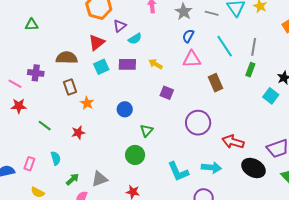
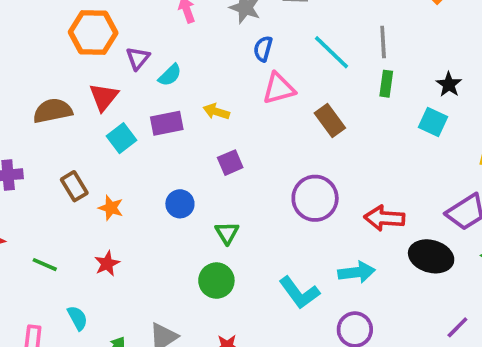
brown semicircle: (67, 58) -> (53, 111), moved
purple square: (167, 93) -> (230, 163), moved, turned -32

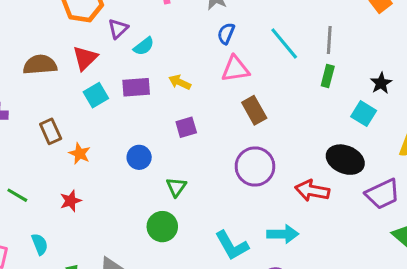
brown rectangle: (330, 121) -> (254, 110), moved
black ellipse: (431, 256) -> (345, 160), moved

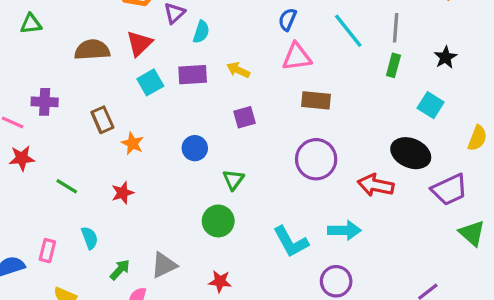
cyan semicircle: (144, 46) -> (201, 32), turned -35
black star: (381, 83) -> (446, 57), moved
brown rectangle: (254, 110) -> (316, 100), turned -56

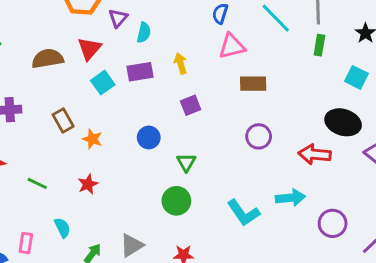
yellow arrow: (238, 70) -> (181, 63), turned 54
purple circle: (316, 159) -> (259, 136), size x0.7
purple circle: (336, 281) -> (333, 223), moved

